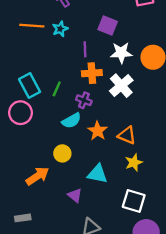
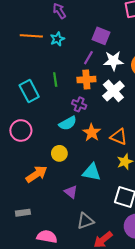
purple line: (85, 49) -> (88, 58), moved, turned 32
green line: (57, 89) -> (55, 80), moved, turned -32
pink circle: (20, 113) -> (21, 130), moved

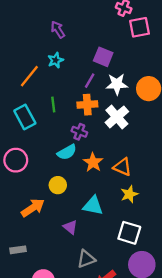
orange line: (31, 36) -> (29, 76), moved, turned -55

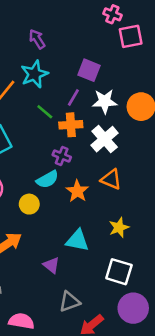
cyan star: (56, 60) -> (34, 74), size x1.5
green line: (53, 105) -> (45, 112), moved, turned -42
orange triangle: (123, 167) -> (111, 179), moved
yellow circle: (58, 185) -> (29, 204), moved

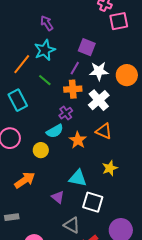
green line: (45, 112) -> (45, 80), moved
purple cross: (62, 156) -> (66, 113), turned 32
white square: (119, 272) -> (93, 202), moved
gray triangle: (70, 302) -> (72, 225), turned 48

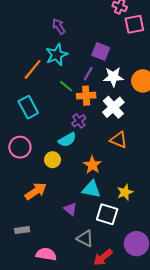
green line: (45, 80) -> (66, 86), moved
orange star: (78, 140) -> (92, 165), moved
yellow star: (110, 168) -> (125, 192), moved

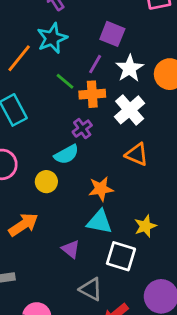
white star: (113, 77) -> (130, 68), turned -30
orange star: (92, 165) -> (101, 189), turned 30

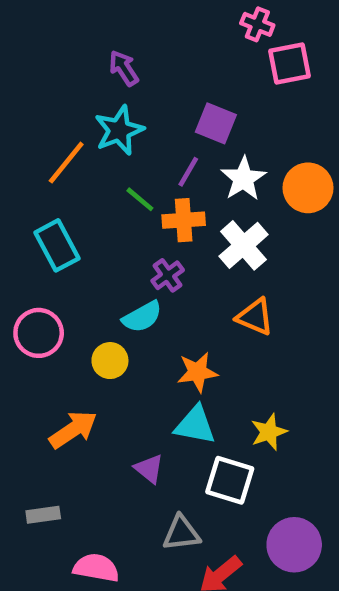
gray triangle: (91, 289) -> (181, 533), turned -35

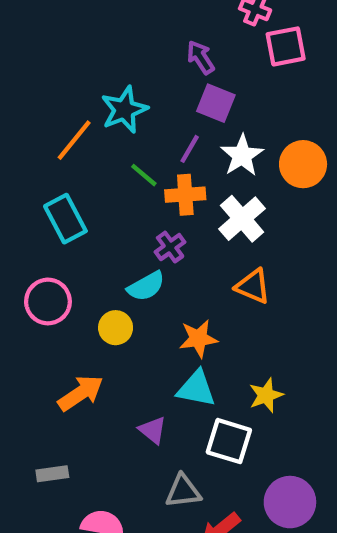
purple arrow: (124, 68) -> (201, 57), moved

